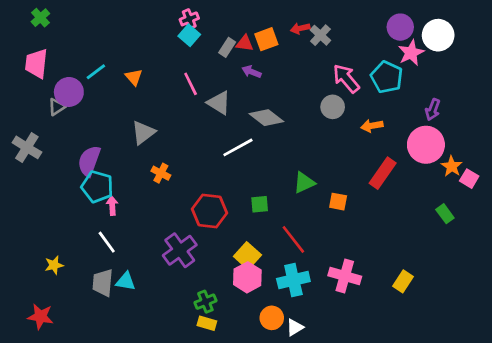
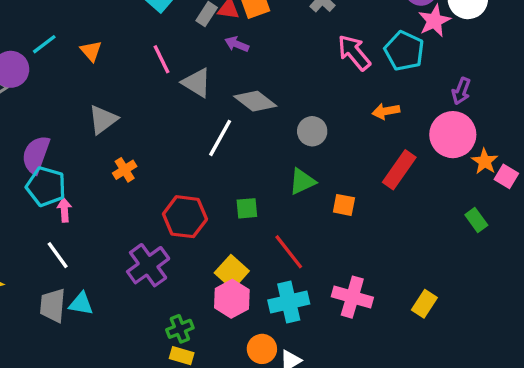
gray circle: (333, 107) -> (312, 131), moved
white line: (238, 147) -> (220, 138), turned -32
orange cross: (161, 173) -> (125, 170), turned 30

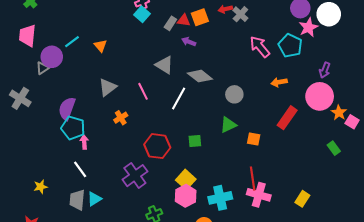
pink line: (161, 59) -> (143, 91), moved
red line: (289, 252) -> (253, 179), moved, turned 30
cyan triangle: (81, 304) -> (94, 199), turned -42

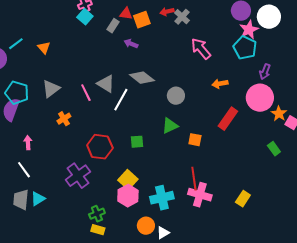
red triangle: (184, 20) -> (126, 14), moved
cyan pentagon: (290, 46) -> (245, 48), moved
gray triangle: (164, 65) -> (106, 84), moved
cyan pentagon: (73, 128) -> (17, 93), moved

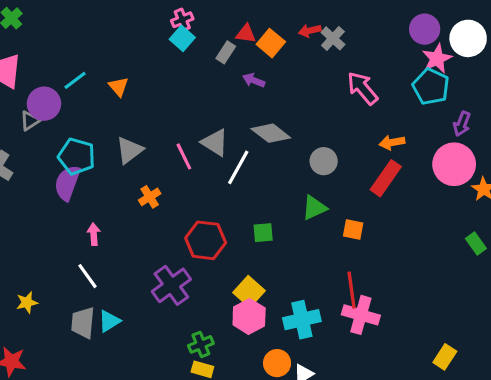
orange square: (142, 20) -> (271, 43), turned -30
red rectangle: (228, 119) -> (386, 178), moved
yellow rectangle: (243, 199) -> (445, 357), moved

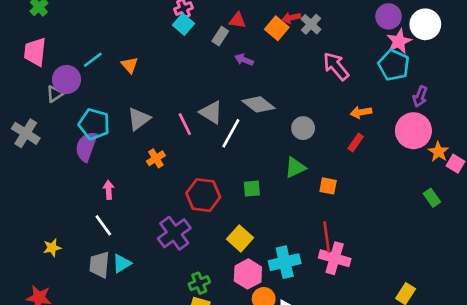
orange square: (271, 43) -> (277, 28), moved
red rectangle: (386, 178) -> (356, 143), size x0.6
pink hexagon: (249, 316) -> (248, 274), moved

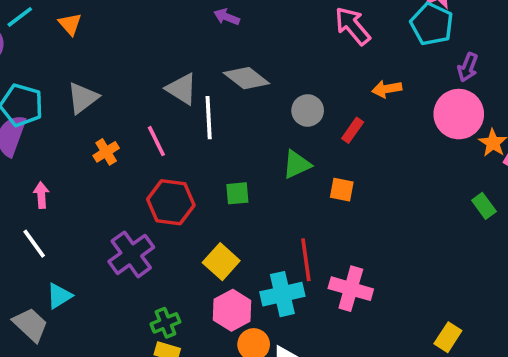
pink line: (185, 124) -> (156, 141), moved
white line: (231, 133) -> (209, 118), turned -32
red rectangle: (356, 143) -> (353, 130), moved
red line: (327, 237) -> (306, 260), moved
gray trapezoid: (99, 265) -> (30, 325), moved, turned 128

